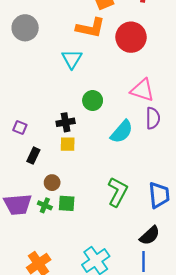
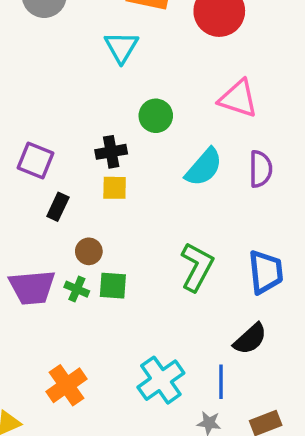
purple semicircle: (153, 118) -> (260, 169), moved
purple square: (20, 128) -> (36, 160), size x1.5
blue line: (143, 262) -> (221, 382), moved

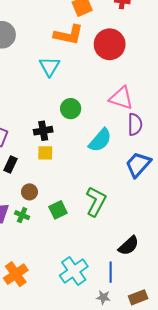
purple semicircle: (260, 169) -> (135, 124), moved
blue trapezoid: (266, 272) -> (138, 164), moved, turned -132
green square: (113, 286) -> (58, 210), moved, turned -30

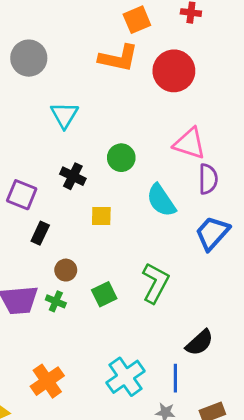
cyan triangle: (50, 66) -> (64, 115), moved
black cross: (43, 131) -> (73, 176), moved, turned 36
cyan semicircle: (100, 140) -> (161, 200), turned 105
yellow square: (45, 153) -> (101, 216), moved

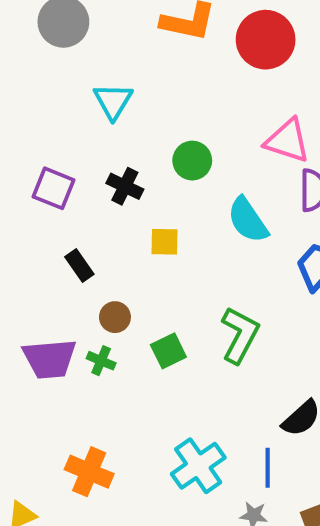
purple square: (22, 195) -> (54, 188), moved
black rectangle: (40, 233) -> (79, 266), turned -60
orange cross: (47, 381) -> (89, 472), turned -32

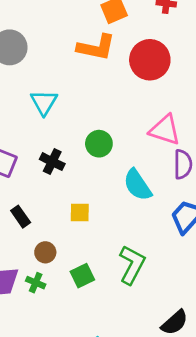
yellow square: (164, 242) -> (80, 212), moved

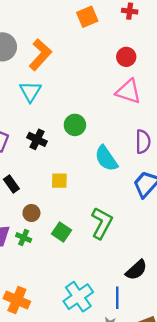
orange L-shape: (96, 47) -> (40, 55), moved, turned -60
red circle: (150, 60) -> (126, 57), moved, size x0.6
pink triangle: (165, 130) -> (128, 91), moved
green square: (82, 276) -> (62, 232), turned -30

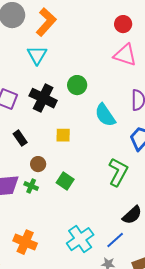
black cross: (37, 139) -> (43, 98), size x1.5
green L-shape: (102, 223) -> (118, 172), moved
blue line: (117, 298) -> (115, 240), turned 48

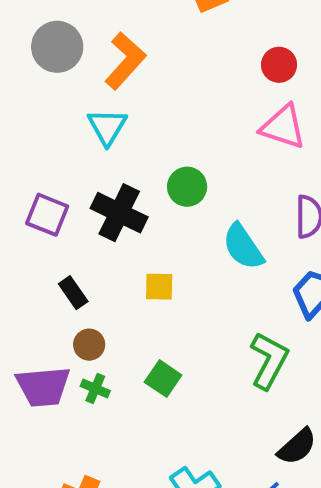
brown circle: (38, 164) -> (89, 345), moved

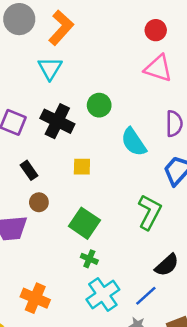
green square: (163, 379) -> (84, 223), size x1.4
green cross: (95, 389) -> (89, 259), moved

